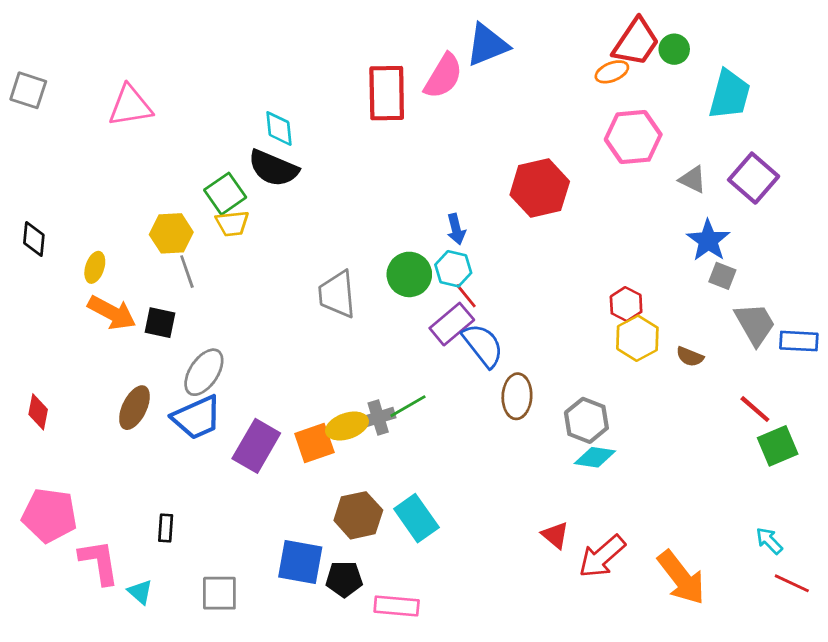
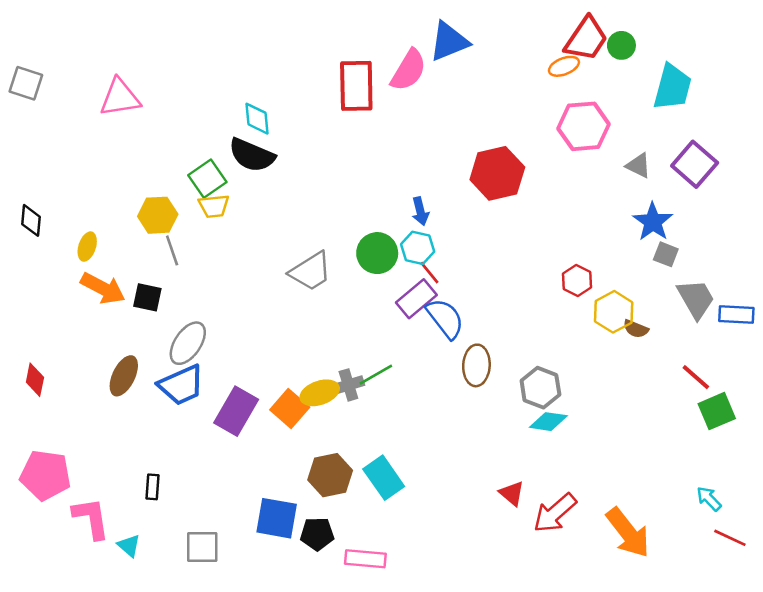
gray trapezoid: (337, 294) -> (311, 271), turned -117
yellow hexagon: (637, 338) -> (614, 312), moved
orange square: (314, 443) -> (290, 409), turned -30

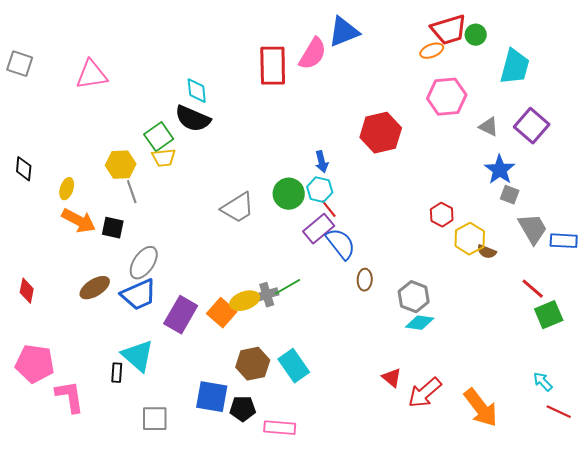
red trapezoid: (586, 39) -> (449, 30), turned 39
brown ellipse: (476, 365) -> (365, 280), size x0.7
brown ellipse: (124, 376) -> (95, 288), turned 32
cyan triangle: (129, 546) -> (138, 356), moved, size x1.8

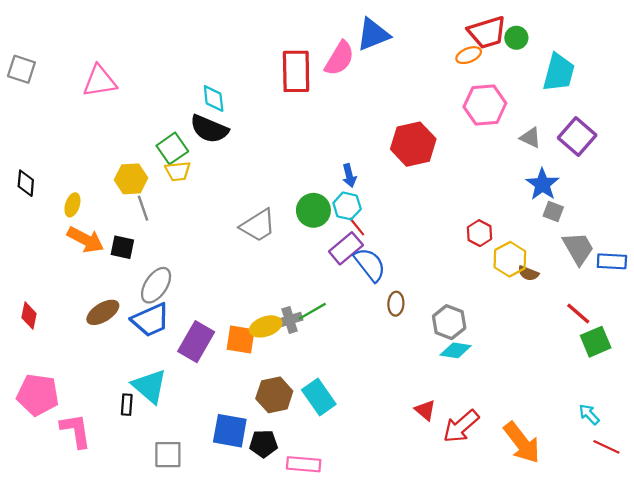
orange square: (222, 313) -> (241, 339), turned -32

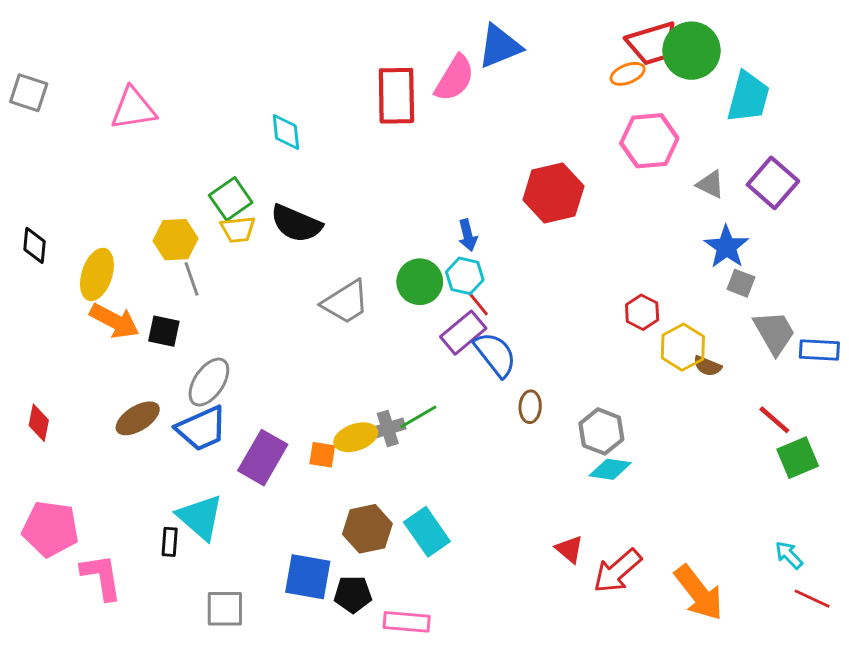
green circle: (516, 38) -> (692, 51), size x1.8
black semicircle: (209, 129) -> (296, 224), moved
yellow ellipse: (72, 205) -> (97, 274), size x1.6
orange square: (241, 339) -> (322, 455), size x0.7

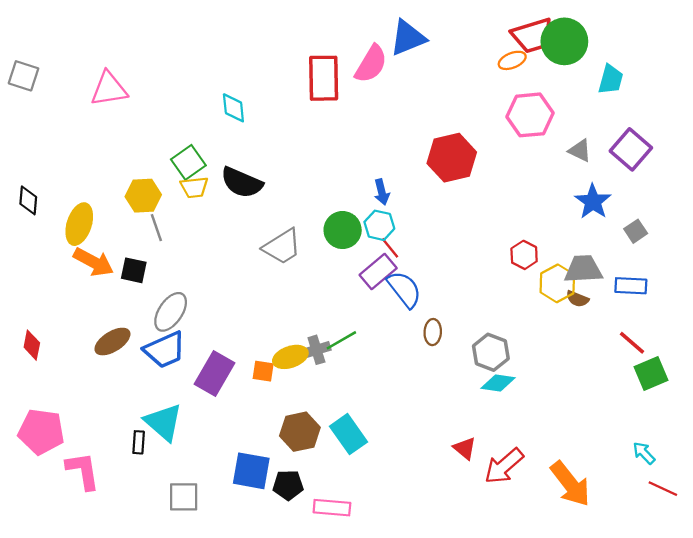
cyan trapezoid: (748, 97) -> (611, 79), size x0.7
gray square: (741, 283) -> (636, 231), moved, turned 35
gray trapezoid: (774, 333) -> (583, 269), moved, turned -63
blue rectangle: (819, 350) -> (631, 286), moved

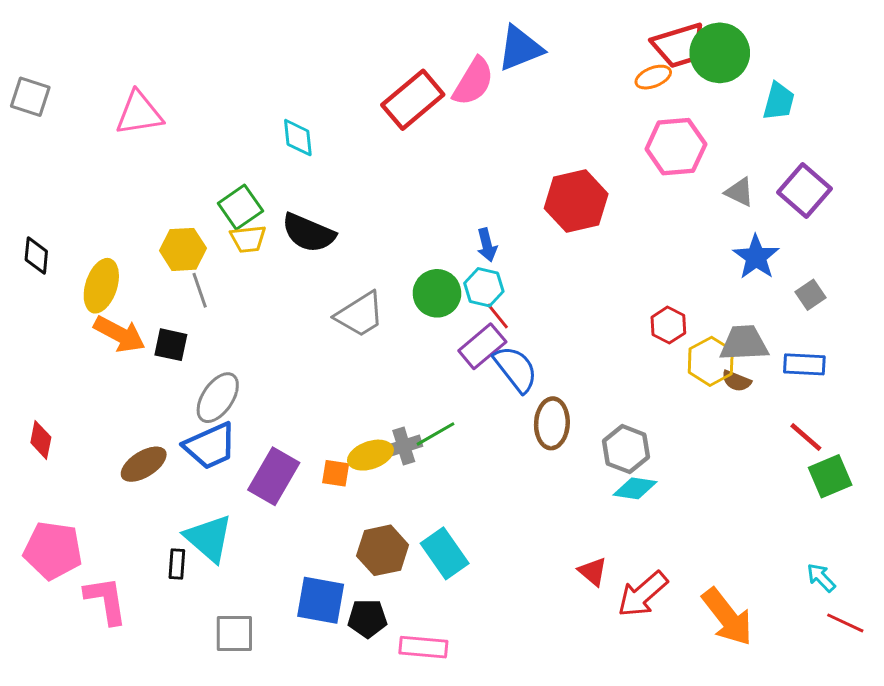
red rectangle: (324, 78) -> (413, 100), turned 51
brown ellipse: (433, 332) -> (552, 423), size x1.5
brown ellipse: (112, 342) -> (144, 464), moved

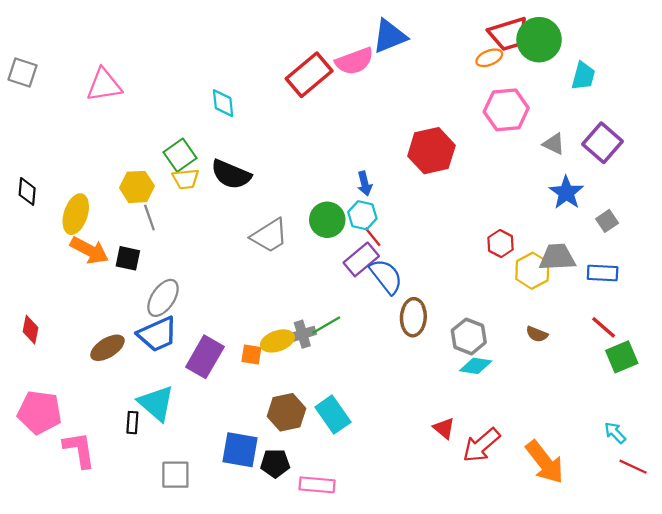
pink semicircle: (473, 82) -> (354, 61), turned 39
brown semicircle: (736, 381) -> (537, 334), moved

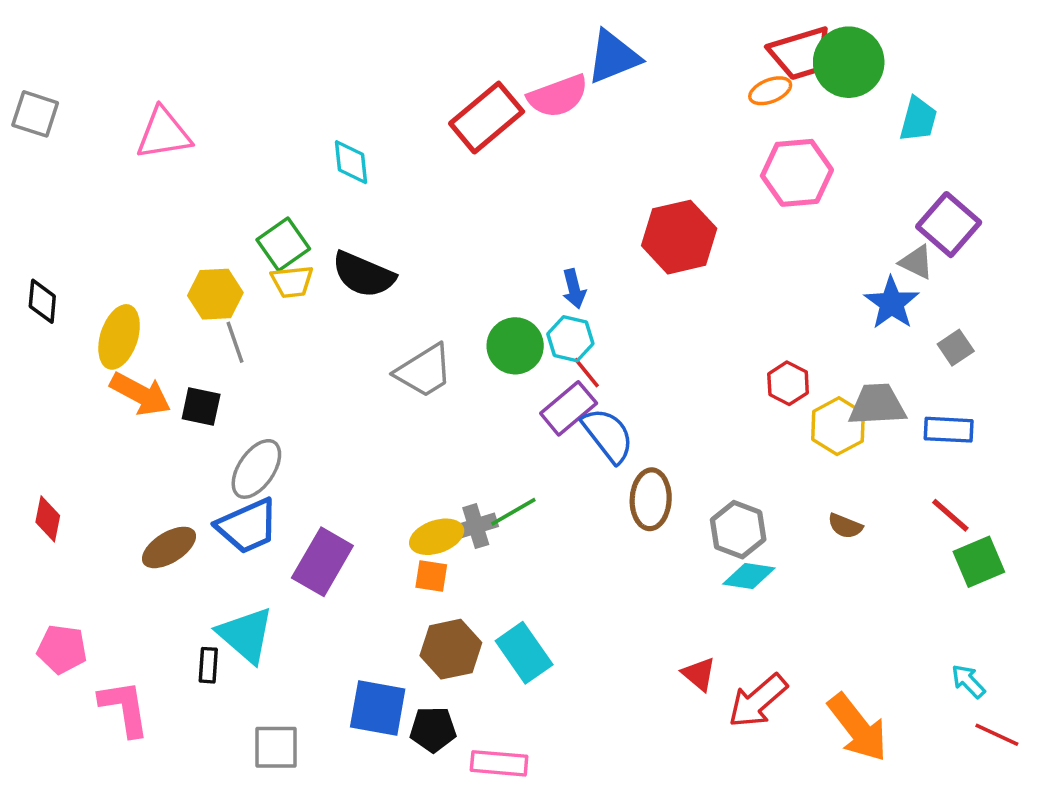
gray triangle: (554, 144) -> (916, 262), moved
orange square: (251, 355) -> (431, 576), moved
pink pentagon: (40, 412) -> (62, 649), size x0.7

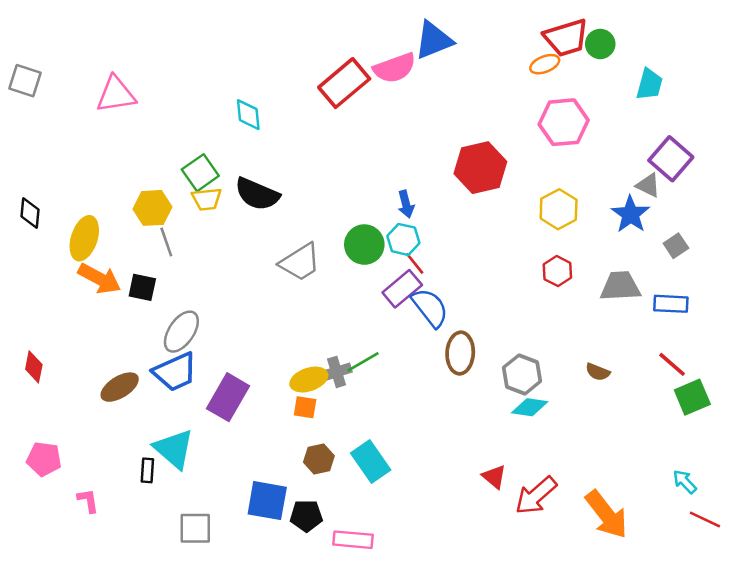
green circle: (849, 62) -> (600, 44), size x0.6
yellow hexagon: (838, 426) -> (559, 209), moved
brown hexagon: (451, 649) -> (319, 459), size x0.7
pink L-shape: (124, 708) -> (88, 501), size x0.6

